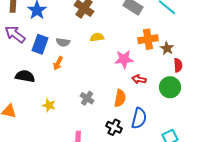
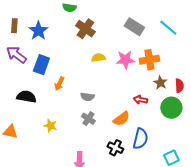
gray semicircle: (63, 42) -> (87, 97), moved
brown star: (167, 48) -> (160, 83), moved
pink star: (124, 59) -> (125, 60), moved
orange semicircle: (120, 98) -> (121, 119), turned 42

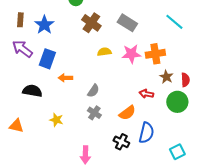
gray rectangle: (134, 27) -> (127, 23), moved
orange arrow: (59, 84) -> (65, 78), turned 64
gray semicircle: (87, 97) -> (93, 91), turned -64

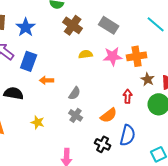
red arrow: (146, 94) -> (128, 96), turned 80

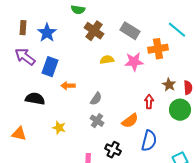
orange cross: (137, 56) -> (158, 49), moved
black cross: (103, 144) -> (113, 150), moved

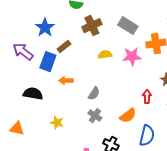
brown rectangle: (23, 28) -> (64, 47), moved, turned 48
brown cross: (94, 31) -> (92, 26), turned 30

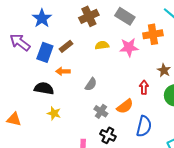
brown rectangle: (64, 47) -> (66, 46), moved
black semicircle: (33, 94) -> (44, 88), moved
gray cross: (95, 116) -> (101, 111), moved

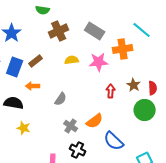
red arrow: (144, 87) -> (111, 91), moved
blue semicircle: (144, 126) -> (114, 141), turned 120

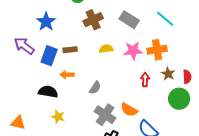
cyan line: (142, 30) -> (165, 19), moved
orange cross: (123, 49) -> (157, 50), moved
brown rectangle: (36, 61) -> (70, 50), turned 32
orange semicircle: (95, 121) -> (129, 110), turned 66
gray cross: (71, 126) -> (105, 115), size x1.5

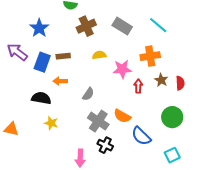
pink star: (133, 51) -> (122, 69), moved
green circle: (179, 99) -> (172, 117), moved

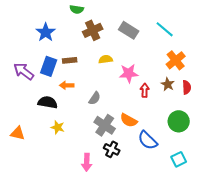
purple arrow: (17, 52) -> (24, 71), moved
orange cross: (150, 56) -> (176, 60), moved, turned -30

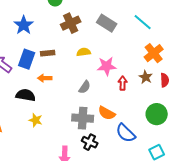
gray semicircle: (95, 98) -> (85, 87), moved
gray cross: (105, 125) -> (83, 118), turned -30

